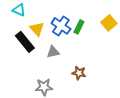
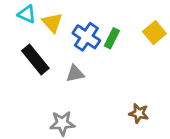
yellow triangle: (37, 29) -> (52, 23), moved
brown star: (79, 73) -> (139, 113), moved

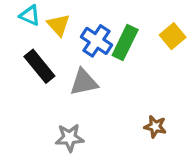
green rectangle: (112, 38) -> (125, 42), size x1.5
gray triangle: (75, 74) -> (84, 82), size x1.4

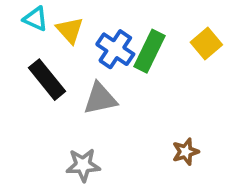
brown star: (155, 127) -> (186, 152), turned -30

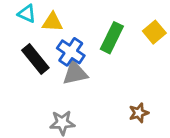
yellow triangle: (70, 30) -> (52, 22), turned -45
blue cross: (115, 49) -> (71, 52), moved

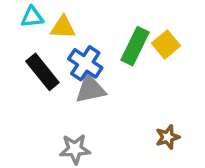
cyan triangle: (27, 14) -> (32, 17), turned -30
yellow square: (154, 32) -> (166, 44), moved

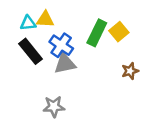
cyan triangle: (32, 17) -> (28, 23), moved
brown star: (168, 137) -> (130, 71), moved

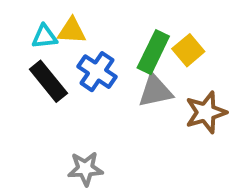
gray triangle: (65, 64) -> (155, 91), moved
brown star: (130, 71) -> (206, 112), size x1.5

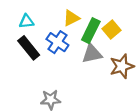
yellow triangle: (72, 31) -> (71, 18), moved, turned -30

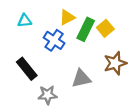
black rectangle: (29, 48) -> (27, 69), moved
gray triangle: (92, 54) -> (81, 78), moved

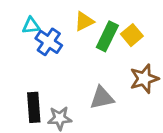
blue cross: (54, 40) -> (49, 42), moved
black rectangle: (27, 69) -> (34, 107), moved, turned 35

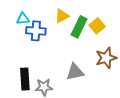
blue cross: (49, 42) -> (36, 31), turned -30

